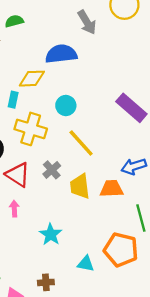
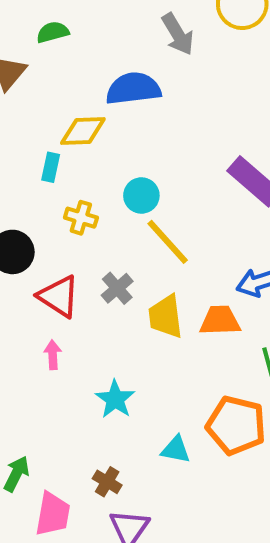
cyan circle: (66, 105) -> (141, 195), moved
yellow cross: (31, 129) -> (81, 218), size x0.6
brown cross: (46, 282) -> (107, 482), turned 35

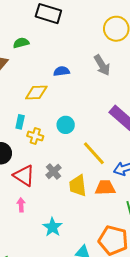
gray arrow: (178, 34) -> (102, 65), moved
blue semicircle: (133, 89) -> (62, 71), size x0.6
cyan rectangle: (51, 167) -> (20, 122), moved
yellow line: (168, 242) -> (94, 153), moved

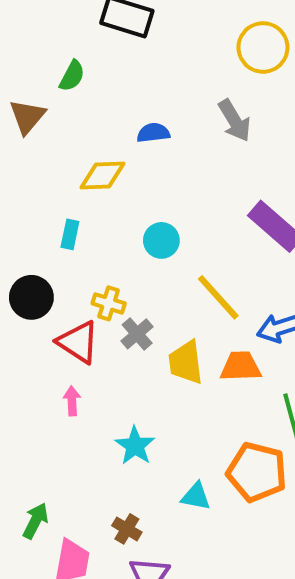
green semicircle: (21, 43) -> (72, 76), turned 133
yellow cross: (35, 136) -> (109, 303), moved

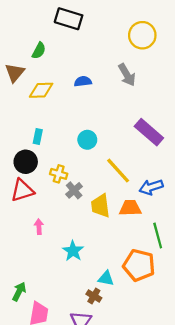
yellow diamond: (102, 175) -> (41, 90), moved
black circle: (31, 297) -> (26, 162), moved
red triangle: (78, 342) -> (22, 190), moved, turned -50
brown cross: (127, 529) -> (94, 296), moved

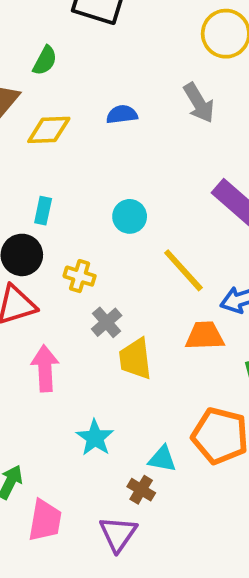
gray cross: (74, 190) -> (107, 322), moved
yellow trapezoid: (100, 206) -> (135, 359), moved
pink arrow: (39, 227) -> (45, 368), size x1.6
cyan star: (73, 251) -> (95, 438), moved

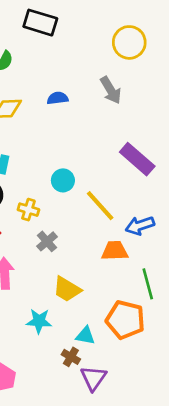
cyan circle: (130, 216) -> (63, 180), moved
yellow trapezoid: (135, 359) -> (67, 289), moved, turned -52
cyan star: (95, 438) -> (39, 321), turned -30
purple triangle: (118, 534) -> (93, 378), moved

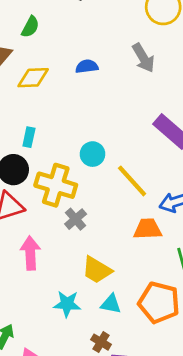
yellow cross: (28, 210) -> (56, 185), size x1.8
cyan triangle: (85, 336) -> (111, 304), moved

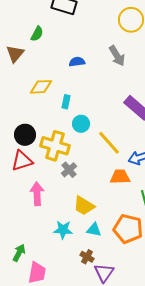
yellow diamond: (33, 78) -> (41, 87), moved
cyan rectangle: (29, 137) -> (66, 102), moved

